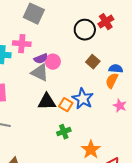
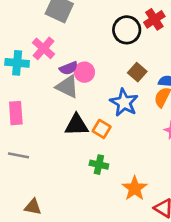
pink cross: (22, 44) -> (43, 48), turned 36
blue star: (83, 99) -> (124, 103), moved
green cross: (64, 132) -> (99, 165), turned 32

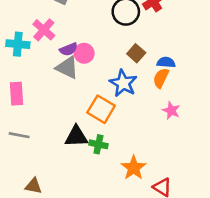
black triangle: (77, 125) -> (76, 137), moved
orange square: (102, 129) -> (101, 109), size x1.5

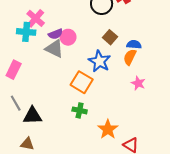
cyan cross: (18, 44) -> (26, 32), moved
pink rectangle: (16, 94) -> (14, 70), turned 30
gray line: (19, 135) -> (16, 103), turned 49
black triangle: (76, 137) -> (32, 116), moved

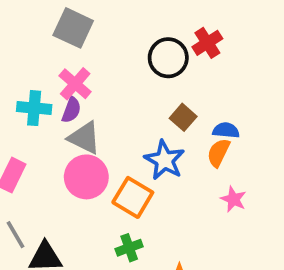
pink cross: (36, 18) -> (75, 84), moved
purple semicircle: (55, 34) -> (71, 110), moved, turned -48
pink circle: (68, 37) -> (86, 177), moved, size x1.5
green cross: (80, 110) -> (129, 248), turned -32

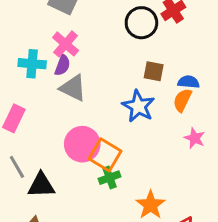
brown square: (183, 117) -> (154, 71), turned -30
pink circle: (86, 177) -> (82, 144), moved
orange square: (133, 197) -> (105, 155), moved

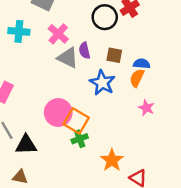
pink cross: (66, 44) -> (58, 34), moved
cyan cross: (32, 64) -> (19, 31), moved
purple semicircle: (62, 65) -> (84, 51), moved, turned 147
gray triangle: (73, 88) -> (68, 58), moved

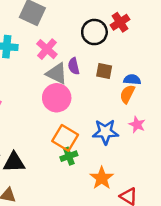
blue star: (102, 83) -> (105, 132), moved, turned -30
pink circle: (58, 113) -> (57, 98), moved

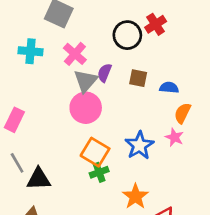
purple semicircle: (74, 66) -> (104, 73), turned 35
gray triangle: (57, 73) -> (86, 81), turned 45
orange semicircle: (127, 94) -> (182, 113), moved
blue star: (105, 132) -> (139, 145), turned -30

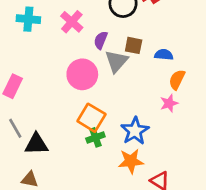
gray triangle: (86, 81) -> (116, 61), moved
pink star: (174, 137) -> (169, 103), turned 30
blue star: (139, 145) -> (135, 131), moved
orange star: (135, 197) -> (131, 161), turned 30

